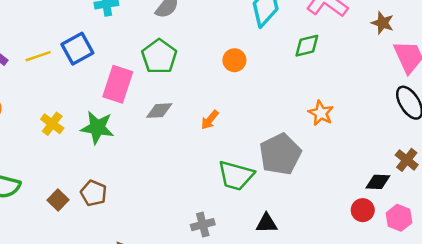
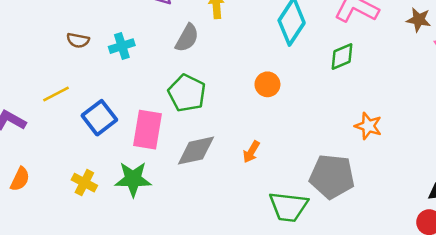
blue square: (77, 49) -> (99, 118), moved
yellow line: (38, 56) -> (56, 94), moved
gray diamond: (159, 111) -> (196, 151), size x1.4
gray pentagon: (280, 154) -> (332, 176), turned -30

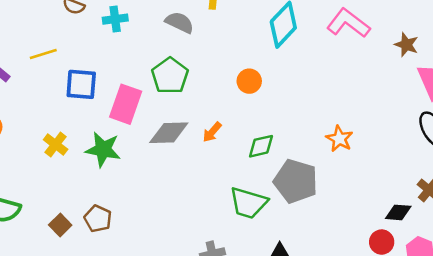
gray semicircle: (187, 38) -> (180, 22), turned -104
green diamond: (342, 57) -> (261, 146), moved
blue square: (99, 118) -> (81, 84), turned 32
orange arrow: (251, 152) -> (212, 132), moved

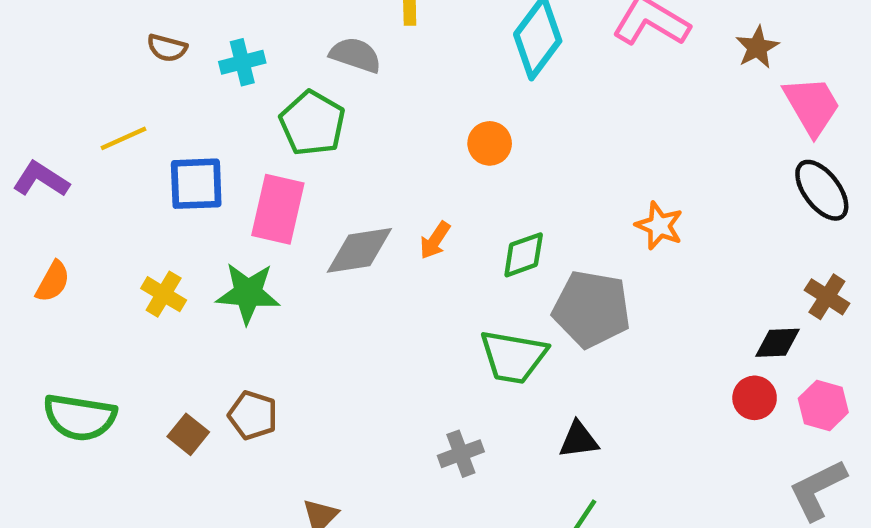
brown star: (406, 45) -> (757, 47), turned 30
green pentagon: (170, 76) -> (312, 123), moved

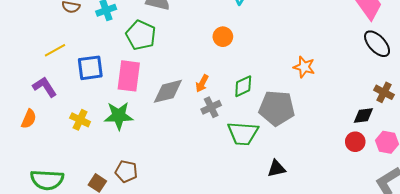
purple L-shape: (41, 179) -> (45, 87), moved, turned 30
gray cross: (461, 454) -> (211, 107), moved

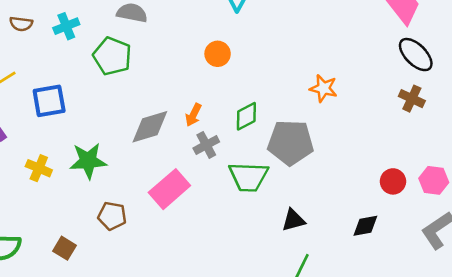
pink rectangle: (129, 76) -> (169, 189), moved, turned 44
brown cross: (384, 92) -> (412, 99), moved
black diamond: (363, 115) -> (365, 226), moved
brown pentagon: (126, 171) -> (112, 216), moved

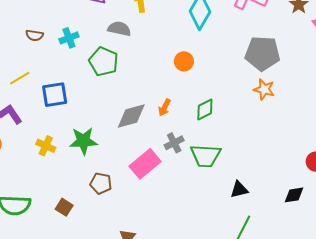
gray pentagon: (290, 143) -> (263, 53), moved
gray cross: (206, 145) -> (174, 143), moved

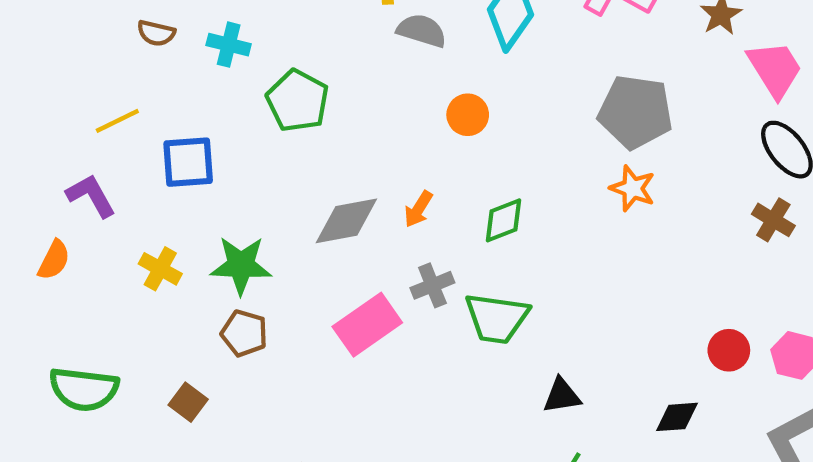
gray semicircle: (119, 29) -> (422, 31), moved
cyan cross: (69, 38) -> (229, 45), turned 30
brown pentagon: (101, 183) -> (244, 333), moved

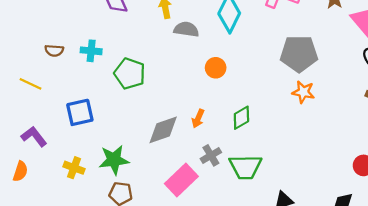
yellow line: (117, 121) -> (31, 84), moved, turned 60

